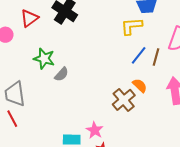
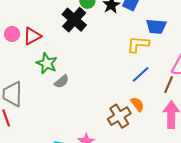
red triangle: (29, 18) -> (32, 36), moved
brown line: (156, 57) -> (169, 85), moved

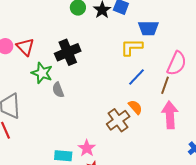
black cross: (74, 20) -> (68, 52), moved, turned 30
red triangle: (32, 36) -> (25, 47), turned -42
gray semicircle: (62, 81) -> (58, 90), turned 112

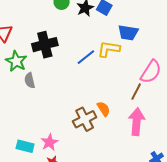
blue line: (136, 77) -> (86, 57), moved

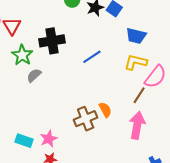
yellow L-shape: (109, 49) -> (136, 62), moved
gray semicircle: (30, 80) -> (34, 75), turned 56

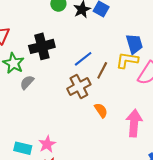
blue trapezoid: (136, 36) -> (134, 44), moved, turned -115
brown line: (139, 95) -> (102, 70), moved
brown cross: (86, 119) -> (79, 87), moved

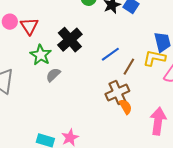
black cross: (42, 46) -> (70, 40), turned -30
brown cross: (79, 87) -> (117, 92), moved

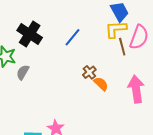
brown line: (129, 67) -> (122, 47), moved, turned -30
brown cross: (117, 92) -> (89, 72), size x0.6

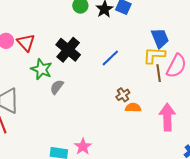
orange semicircle: (101, 84) -> (133, 108), turned -49

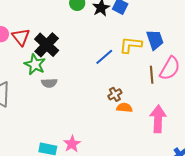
black cross: (68, 50) -> (47, 45), moved
yellow L-shape: (154, 55) -> (131, 45), moved
gray semicircle: (57, 87) -> (49, 83), turned -133

